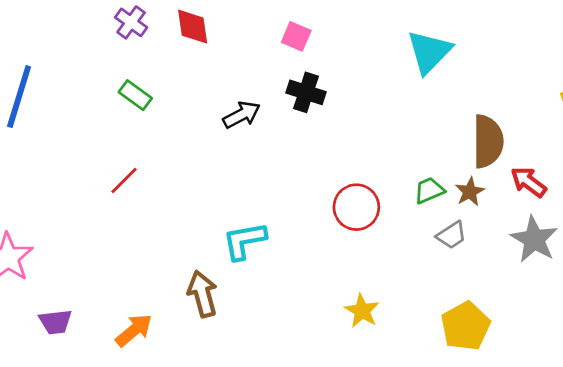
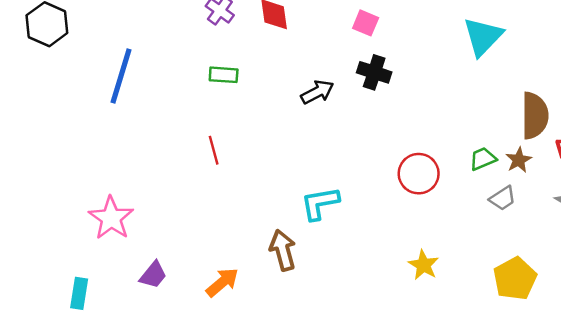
green rectangle: (135, 95) -> (224, 75), turned -32
red line: (124, 181) -> (214, 150), turned -60
purple trapezoid: (55, 322) -> (153, 275), turned -44

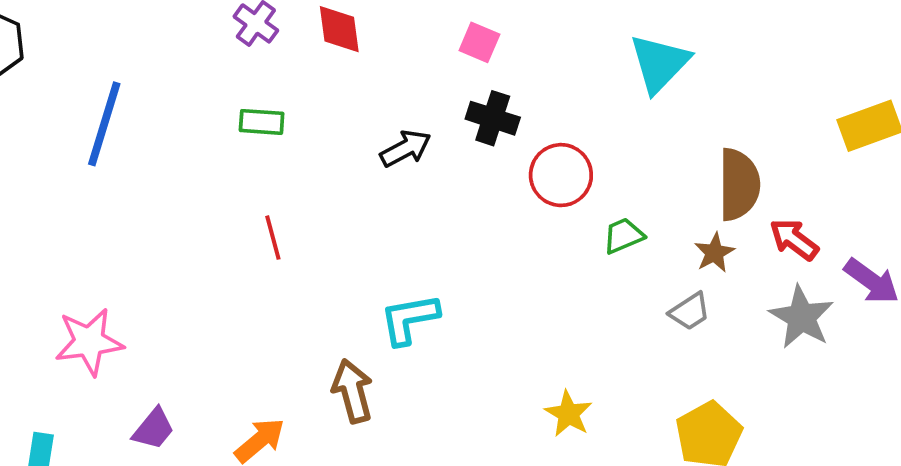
red line: (214, 150) -> (273, 238), moved
green trapezoid: (483, 159) -> (623, 236), moved
red circle: (419, 174) -> (561, 175), moved
pink star: (111, 218) -> (89, 342), turned 30

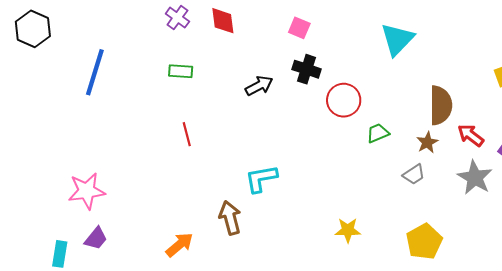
yellow star: (568, 414) -> (348, 230), turned -30
purple trapezoid: (154, 429) -> (96, 238), moved

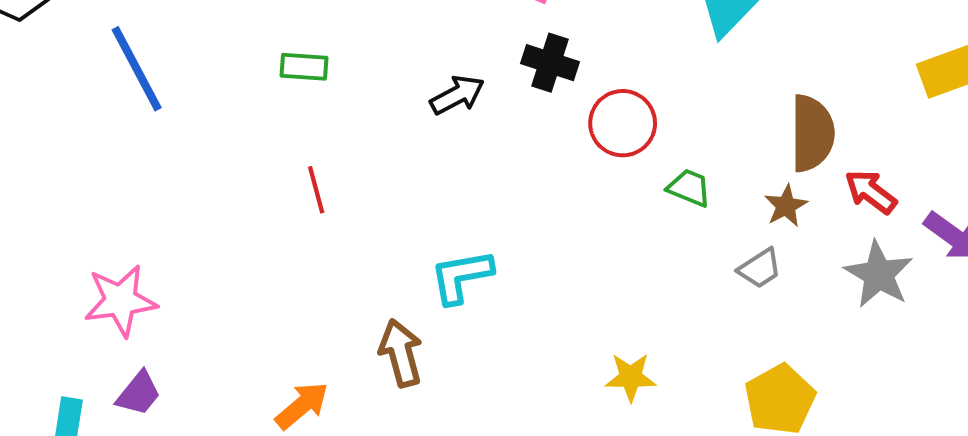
blue line: (95, 72) -> (137, 69), turned -45
green trapezoid: (378, 133) -> (689, 188), turned 45

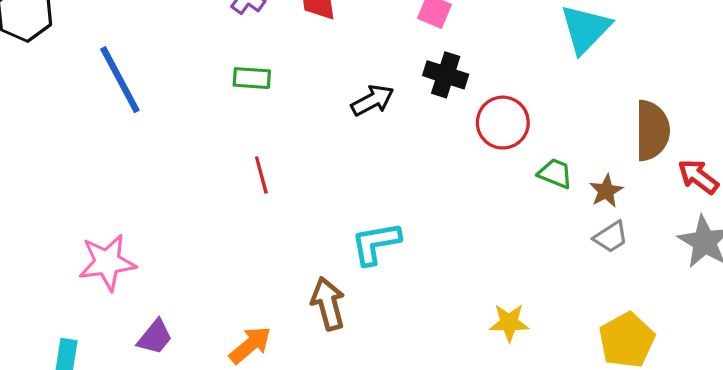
brown star: (786, 206) -> (606, 191), moved
purple trapezoid: (139, 393) -> (155, 337), moved

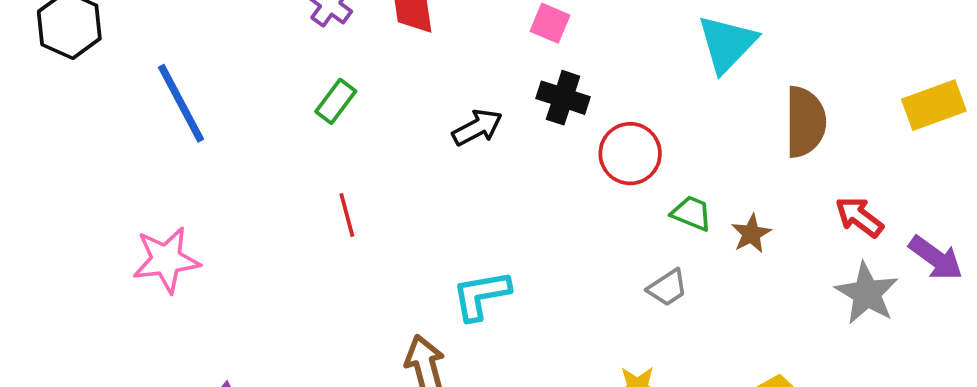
green rectangle: (252, 78) -> (336, 101), turned -57
brown semicircle: (652, 131) -> (805, 122), moved
gray trapezoid: (611, 237) -> (667, 288), moved
pink star: (107, 262) -> (166, 260), moved

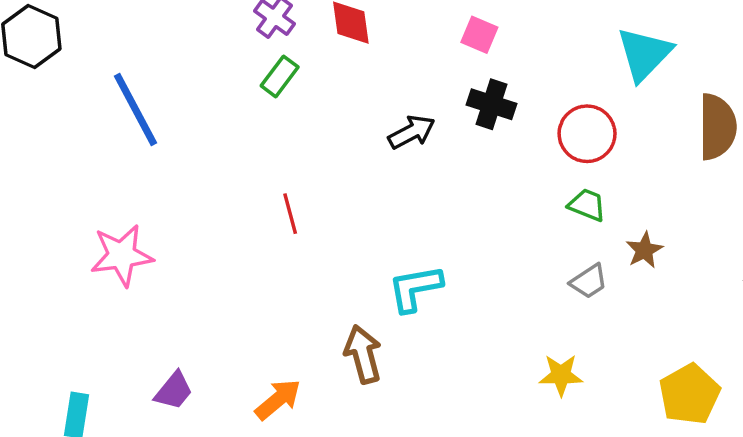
green rectangle: (336, 101) -> (280, 76), moved
red circle: (630, 154) -> (587, 134), moved
green trapezoid: (692, 213) -> (587, 205), moved
brown star: (751, 234) -> (644, 250), moved

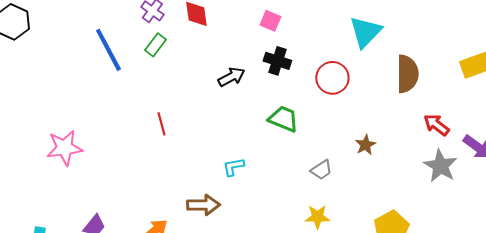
blue line: (136, 109) -> (108, 50), moved
green trapezoid: (587, 205) -> (283, 119), moved, size x1.4
gray trapezoid: (589, 281) -> (321, 170), moved
cyan L-shape: (415, 288) -> (233, 167), size x0.7
brown arrow: (363, 354) -> (203, 205), turned 104

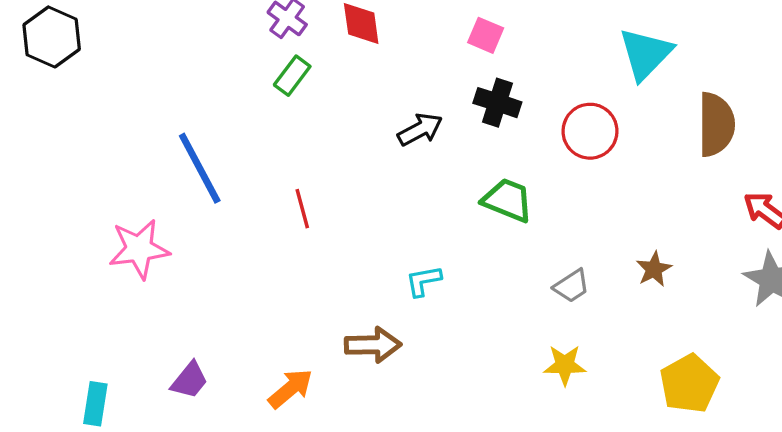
blue line: (108, 50) -> (200, 168), moved
brown star: (365, 145) -> (654, 269), moved

